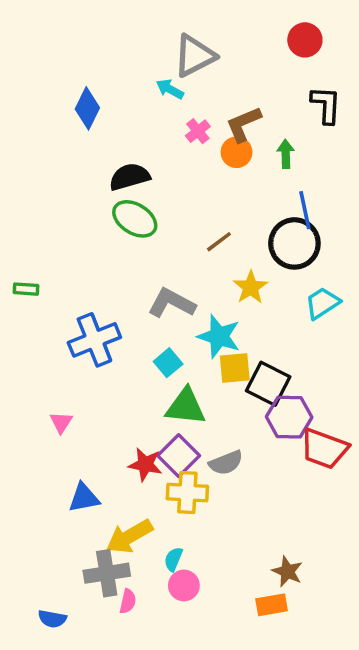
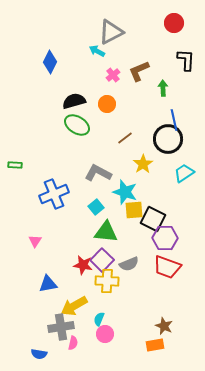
orange circle: (237, 152) -> (107, 104), moved
red trapezoid: (324, 449) -> (167, 267), moved
blue semicircle: (52, 619) -> (39, 354), moved

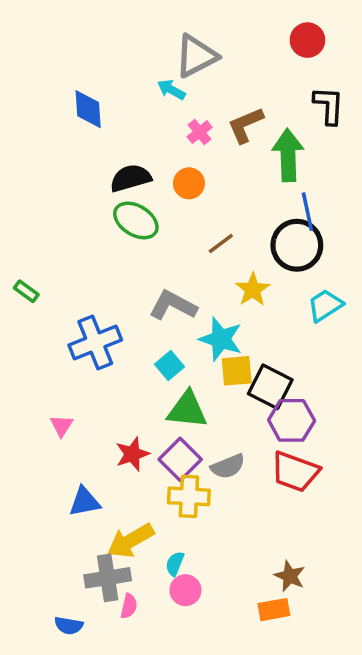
blue diamond: (50, 62) -> (88, 109), turned -30
green arrow: (163, 88) -> (288, 155), size x1.8
green rectangle: (15, 165) -> (26, 291), turned 32
red star: (83, 265) -> (132, 454), moved, turned -30

